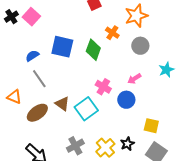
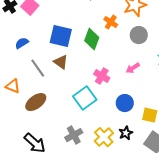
blue semicircle: (32, 56) -> (22, 43), moved
blue circle: (126, 100) -> (125, 103), moved
brown triangle: (62, 104) -> (61, 62), moved

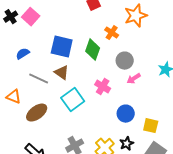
gray circle: (139, 35) -> (125, 61), moved
gray line: (38, 68) -> (39, 79), turned -30
cyan square: (85, 98) -> (73, 100), moved

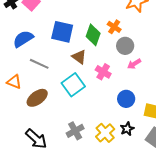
orange cross: (112, 33) -> (114, 27), moved
blue semicircle: (23, 54) -> (23, 39), size x1.5
brown triangle: (62, 73) -> (79, 57), moved

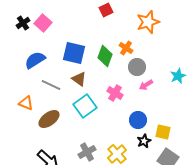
brown triangle: (79, 57) -> (79, 79), moved
black star: (127, 129) -> (144, 141), moved

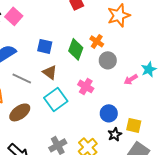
blue square: (74, 53) -> (45, 46), size x0.7
pink arrow: (146, 85) -> (131, 79), moved

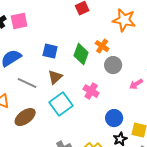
orange star: (119, 15) -> (124, 20), turned 30
pink square: (14, 16) -> (19, 21), turned 36
brown triangle: (50, 72) -> (55, 77), turned 42

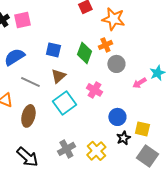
orange star: (124, 20) -> (113, 19), moved
orange cross: (102, 46) -> (105, 45), turned 32
brown ellipse: (25, 117) -> (28, 116), turned -40

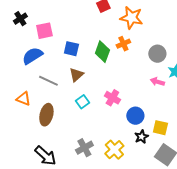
pink square: (22, 20) -> (44, 31), moved
gray circle: (116, 64) -> (157, 54), moved
pink arrow: (139, 83) -> (157, 82), turned 48
pink cross: (94, 90) -> (112, 98), moved
cyan square: (64, 103) -> (82, 102), size x0.6

